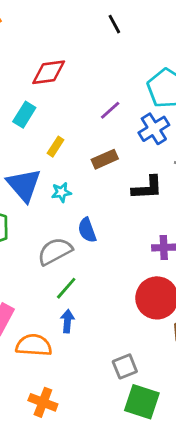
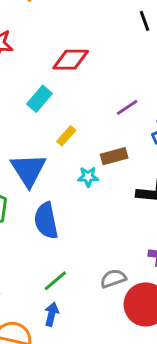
cyan star: (61, 192) -> (88, 177), moved
blue semicircle: (87, 230) -> (46, 221), moved, size x1.4
gray semicircle: (55, 251) -> (113, 279), moved, size x0.7

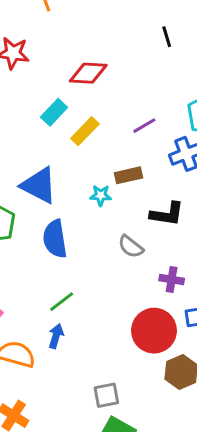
yellow rectangle: (66, 136) -> (85, 131), moved, size x1.4
blue triangle: (28, 170) -> (39, 185), turned -33
gray semicircle: (113, 279) -> (131, 247), moved, turned -125

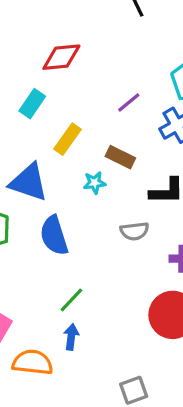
yellow rectangle: (85, 131) -> (67, 139), moved
brown rectangle: (129, 175) -> (120, 157), turned 48
gray semicircle: (131, 247) -> (134, 231), turned -36

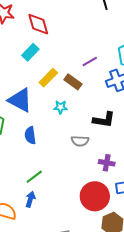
red diamond: (61, 57) -> (38, 24), moved, turned 70
brown rectangle: (120, 157) -> (73, 82), moved
blue semicircle: (54, 236) -> (30, 135), size x0.7

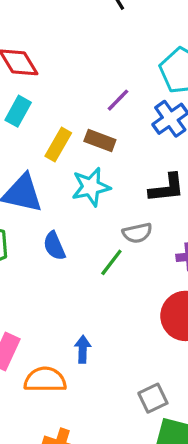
cyan star: (60, 107) -> (91, 187), size x1.6
green line: (34, 177) -> (111, 262), moved

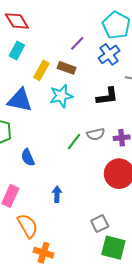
gray semicircle: (137, 233) -> (96, 134), moved
blue semicircle: (54, 246) -> (28, 157), moved
orange semicircle: (45, 380) -> (28, 226), moved, turned 60

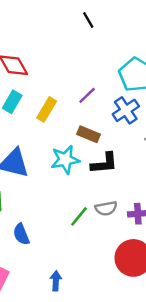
brown rectangle: (67, 68) -> (88, 134), moved
yellow rectangle: (41, 70) -> (47, 109), moved
black L-shape: (107, 96) -> (104, 163), moved

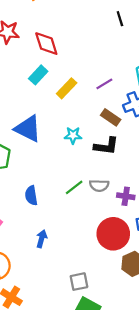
brown rectangle: (88, 134) -> (111, 117), moved
cyan star: (65, 160) -> (73, 135), size x0.7
blue semicircle: (21, 234) -> (31, 196), moved

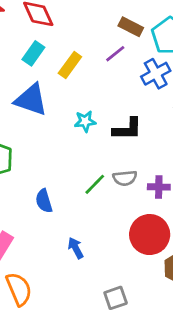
brown rectangle: (111, 117) -> (131, 27), moved
blue triangle: (28, 129) -> (31, 100), moved
blue arrow: (42, 239) -> (76, 248), moved, turned -36

